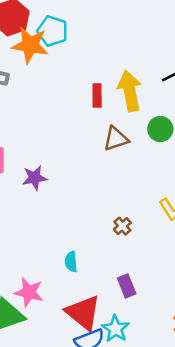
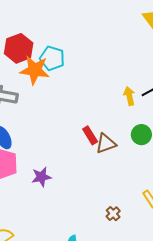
yellow arrow: (130, 91) -> (129, 96), moved, size x0.6
red rectangle: (97, 95) -> (90, 135), moved, turned -30

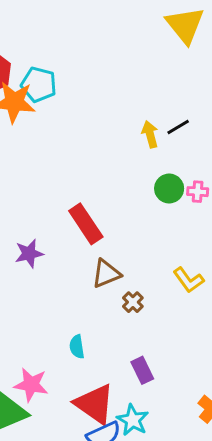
red rectangle: (90, 135) -> (86, 224), moved, size x1.5
brown triangle: (106, 143) -> (106, 274), moved

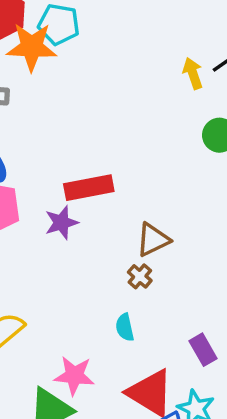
red rectangle: (86, 224) -> (89, 188), moved, turned -63
brown cross: (133, 302) -> (140, 276), moved

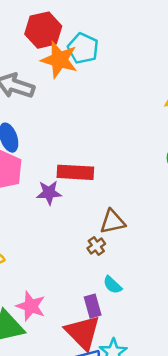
cyan semicircle: (125, 327) -> (112, 285), moved, turned -48
purple rectangle: (203, 350) -> (93, 306), moved

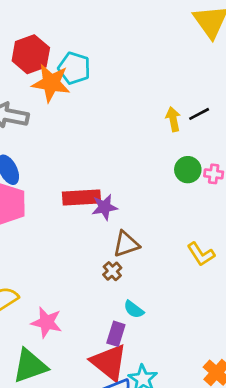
purple star: (49, 193) -> (105, 207), moved
pink star: (31, 306) -> (47, 322), moved
purple rectangle: (93, 306) -> (116, 334), turned 40

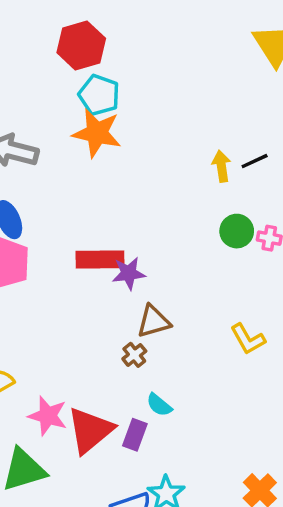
red hexagon: (31, 54) -> (81, 45), moved
orange star: (51, 83) -> (97, 133), moved
red triangle: (109, 362) -> (90, 430), moved, turned 39

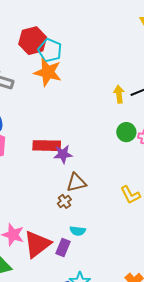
red hexagon: (81, 45) -> (33, 41), moved
cyan semicircle: (159, 405) -> (78, 231), turned -35

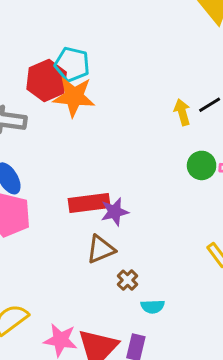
red hexagon: (33, 41) -> (47, 81), moved
brown triangle: (76, 183) -> (101, 249), moved
cyan semicircle: (78, 231) -> (153, 307), moved

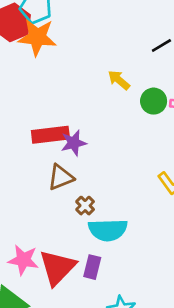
yellow arrow: (182, 112) -> (119, 80), moved, turned -35
cyan semicircle: (153, 307) -> (108, 230), size x1.8

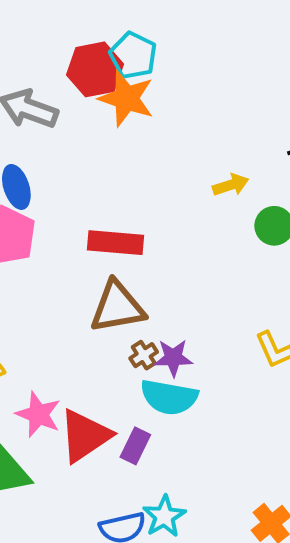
yellow arrow: (119, 80) -> (231, 185), turned 110
purple star: (74, 143) -> (173, 358), moved
brown triangle: (61, 177) -> (117, 307), size x1.4

